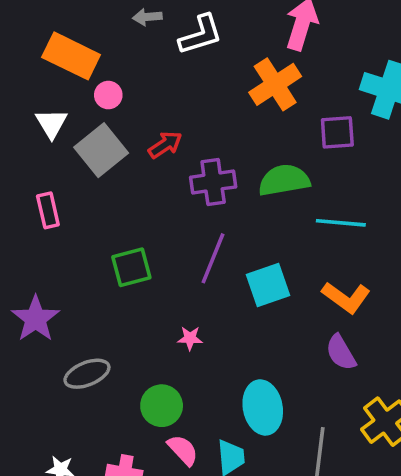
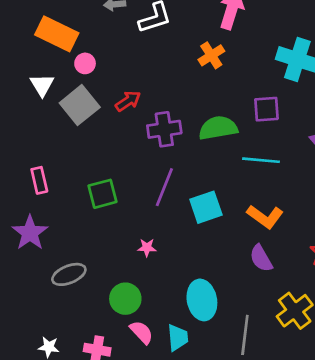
orange cross: (275, 84) -> (211, 55), size x0.7
purple square: (337, 132) -> (266, 109), moved
pink rectangle: (48, 210) -> (39, 180), moved

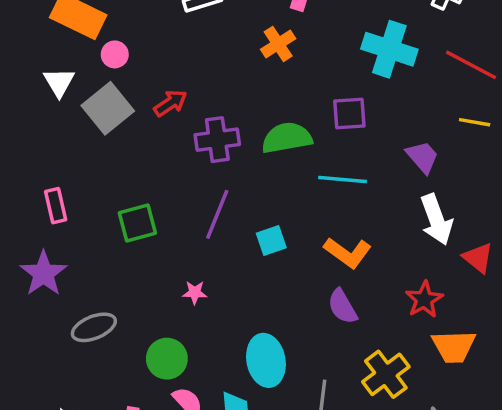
cyan square: (206, 207) -> (271, 240), size x0.7

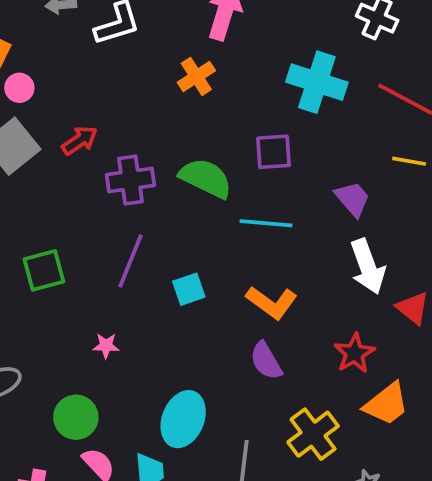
green semicircle: (287, 138) -> (206, 178), turned 36
orange trapezoid: (454, 346) -> (386, 404), turned -36
cyan ellipse: (266, 360) -> (183, 419), turned 33

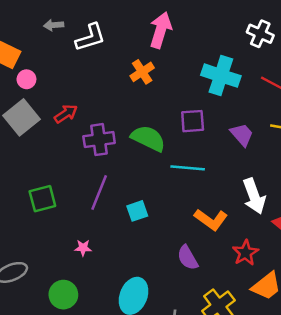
purple trapezoid: (353, 199) -> (242, 135), moved
orange L-shape: (272, 302) -> (211, 220), moved

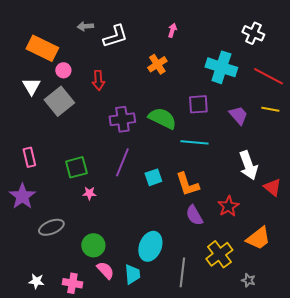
pink arrow: (161, 30) -> (172, 30), size x0.5
red arrow: (66, 114) -> (98, 80), moved, turned 120
orange L-shape: (211, 220) -> (187, 184), moved, turned 36
pink star: (83, 248) -> (89, 193), moved
red star: (245, 253) -> (228, 206), moved

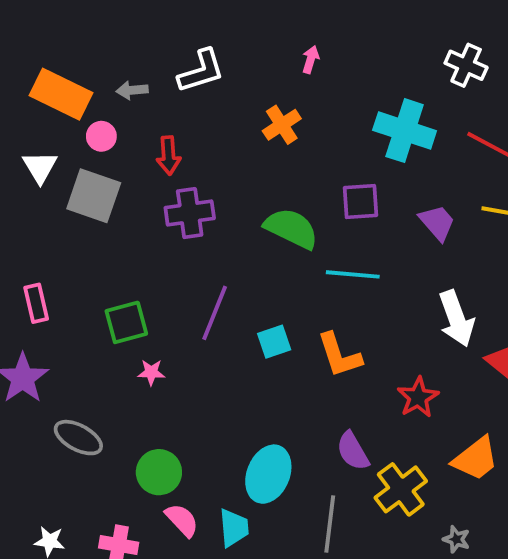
gray arrow: (85, 26) -> (132, 90), moved
gray square: (59, 101) -> (94, 196), turned -32
purple cross: (122, 119) -> (190, 213), moved
purple semicircle: (194, 215) -> (353, 451), moved
gray ellipse: (51, 227) -> (78, 438), turned 50

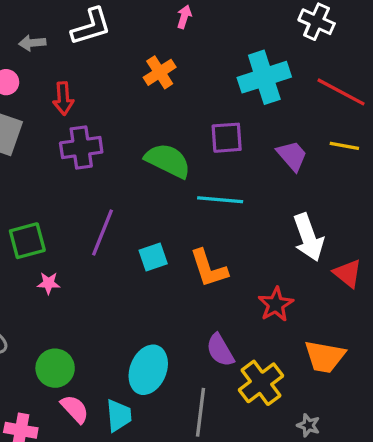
cyan cross: (405, 131) -> (264, 77), turned -36
orange trapezoid: (476, 459) -> (325, 357), turned 48

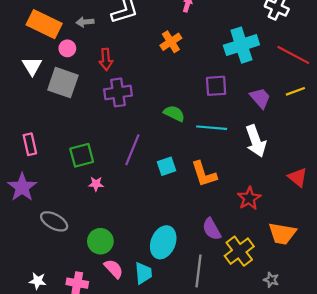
yellow line: (344, 146) -> (295, 91), turned -30
green semicircle: (168, 161) -> (174, 113), moved, size x0.7
white arrow: (308, 237) -> (256, 141), moved

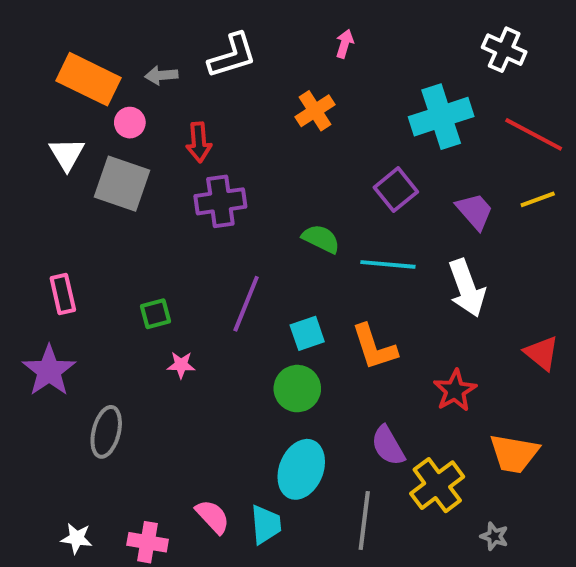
purple square: (216, 86) -> (396, 190), turned -35
green square: (82, 155) -> (155, 314), size x0.7
gray ellipse: (54, 221) -> (106, 432), turned 76
green circle: (100, 241) -> (297, 389), moved

